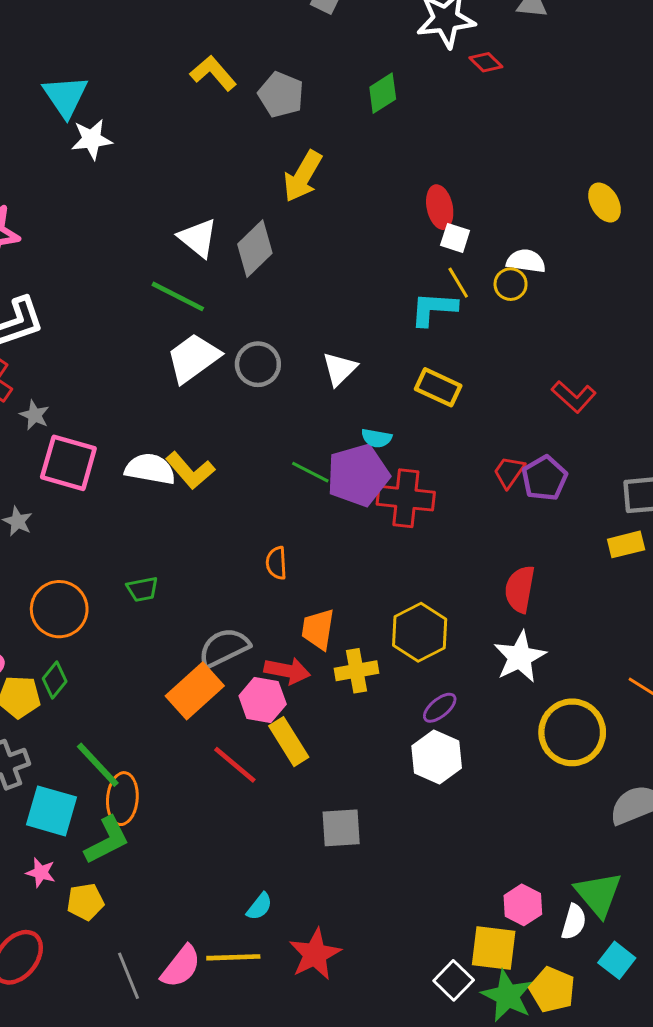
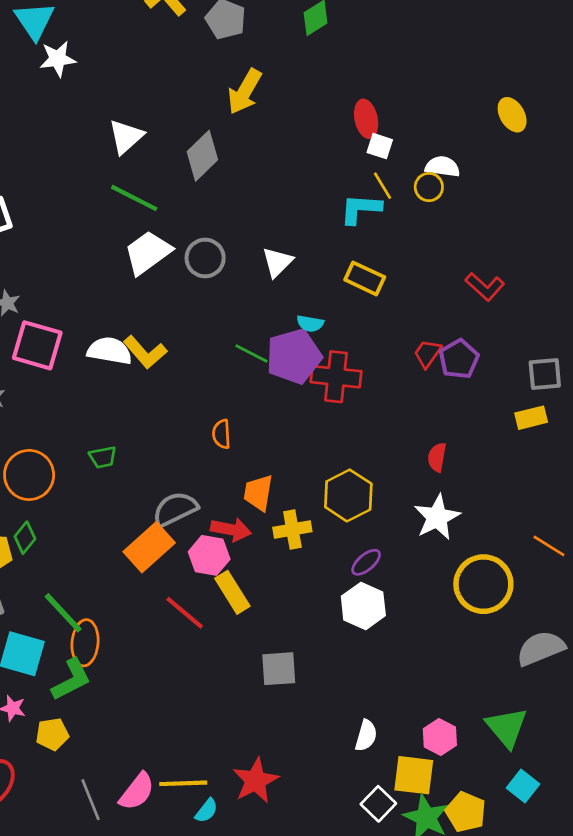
white triangle: (198, 238) -> (126, 137), moved, turned 39
red semicircle: (520, 589) -> (437, 457), size x0.7
cyan semicircle: (259, 906) -> (206, 811), moved
white semicircle: (574, 922) -> (366, 736), moved

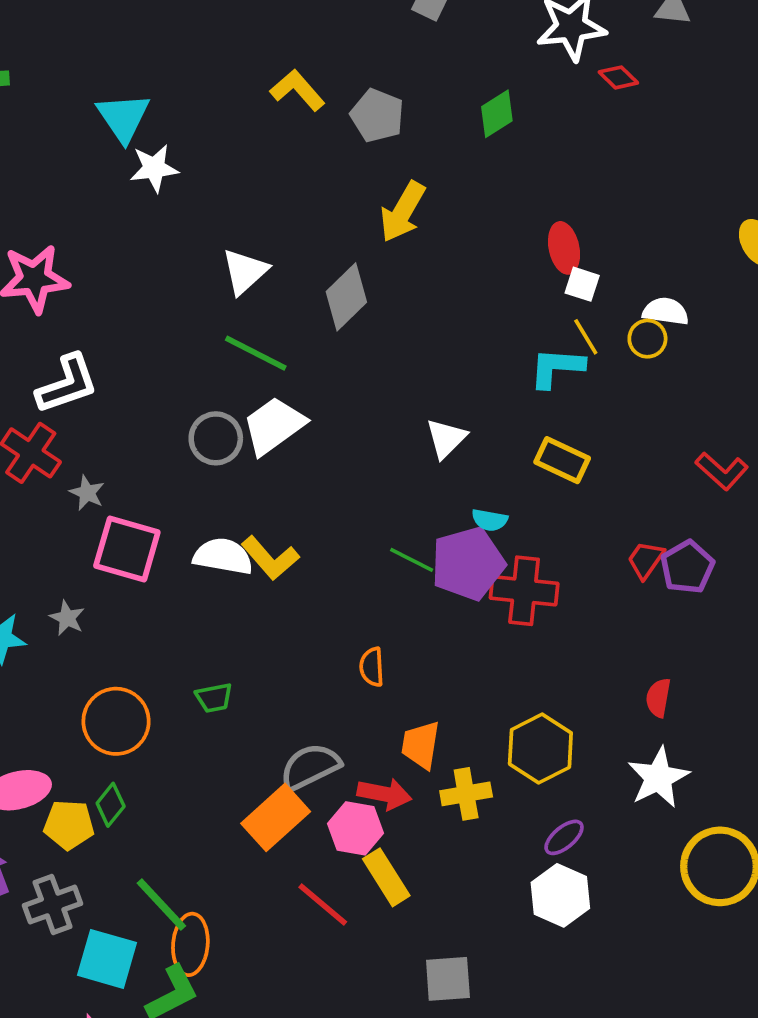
gray circle: (205, 258) -> (216, 438), moved

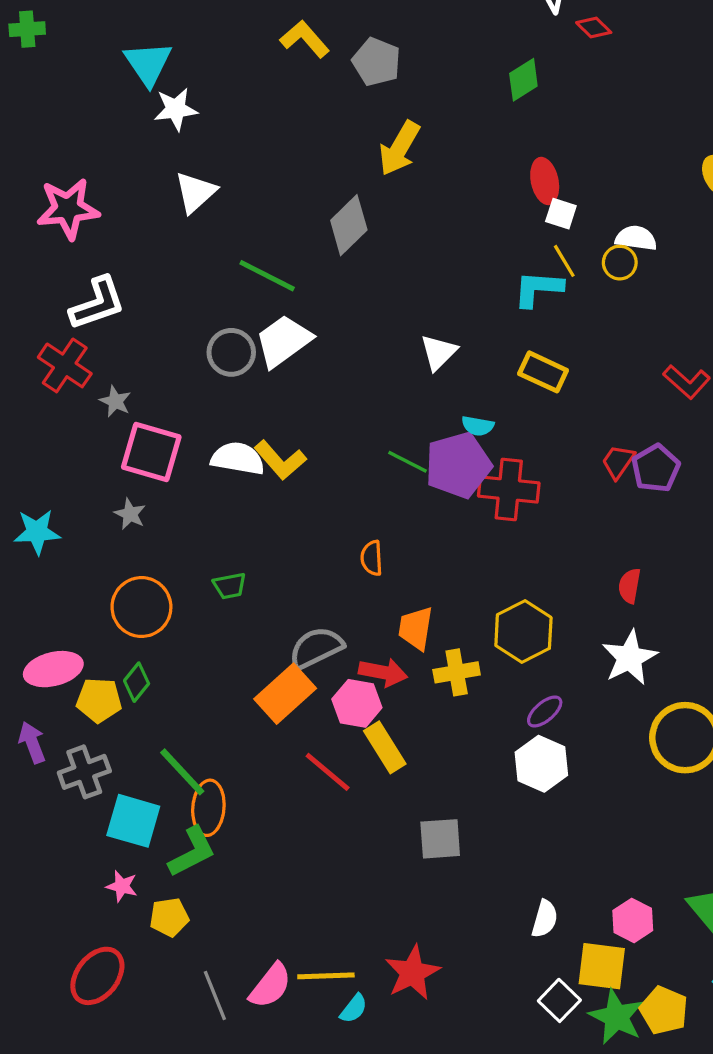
green diamond: (497, 114) -> (523, 80), moved
white triangle: (245, 272) -> (195, 192), moved
gray star: (67, 618) -> (130, 514), moved

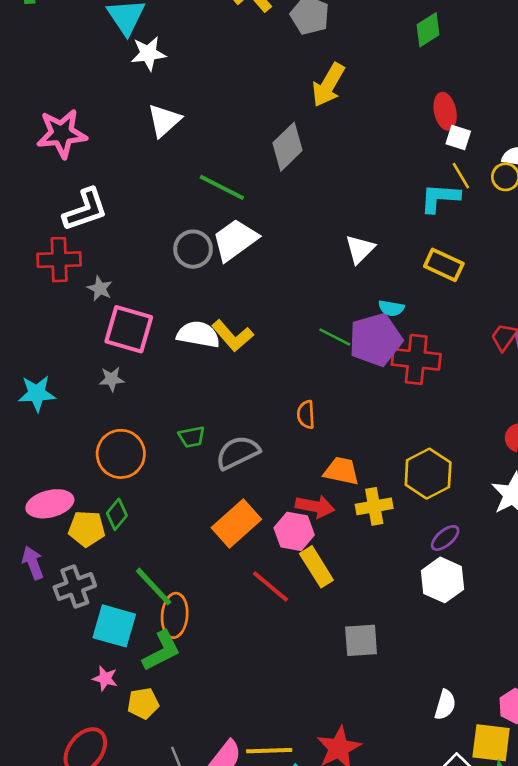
red cross: (65, 365) -> (59, 260), turned -36
gray star: (130, 514) -> (112, 379), turned -30
orange trapezoid: (416, 628) -> (341, 471), turned 93
gray semicircle: (316, 648) -> (238, 453), moved

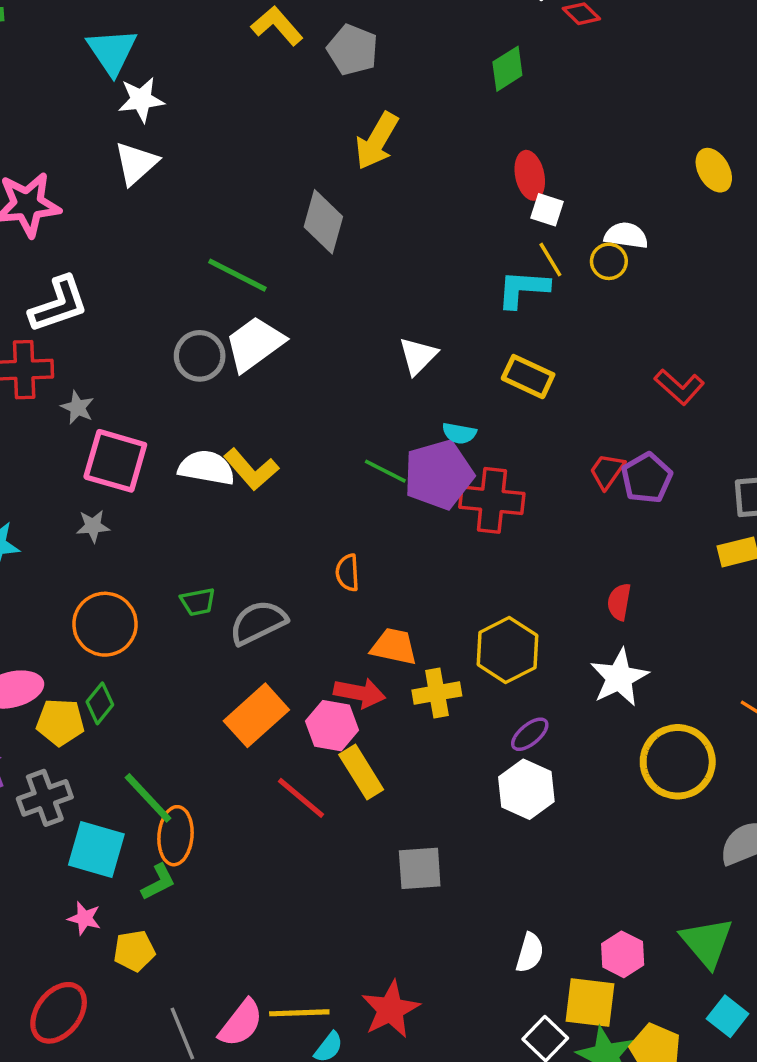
white triangle: (164, 120) -> (136, 163), moved
gray diamond: (288, 147) -> (323, 222), turned -30
green L-shape: (161, 651) -> (158, 882), size x0.7

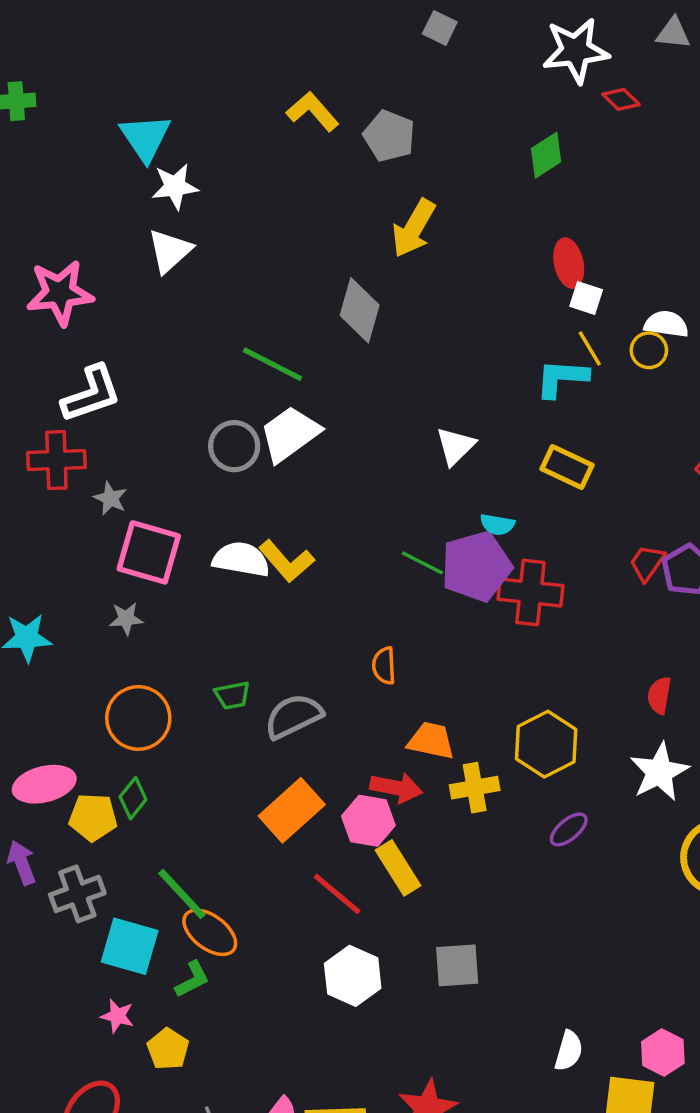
white hexagon: (526, 789) -> (353, 976), moved
orange ellipse: (176, 836) -> (210, 932), turned -58
yellow pentagon: (134, 951) -> (168, 1049), turned -30

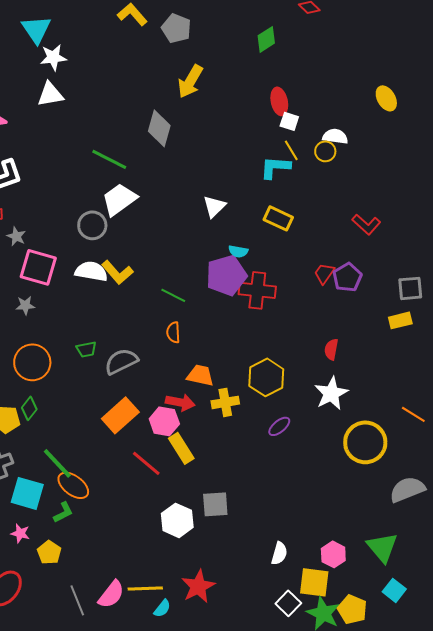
white triangle: (170, 251) -> (50, 94), turned 32
gray circle: (234, 446) -> (92, 225), moved
green line: (422, 563) -> (173, 295), moved
white hexagon: (353, 976) -> (177, 520), moved

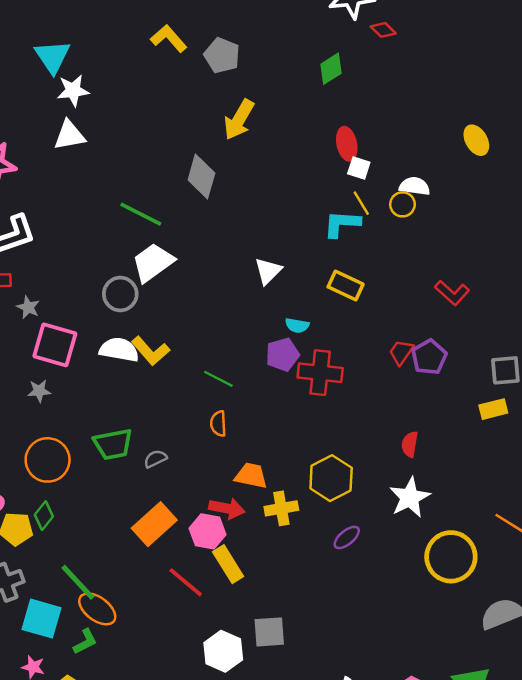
purple pentagon: (226, 275) -> (283, 355), size x0.7
green trapezoid: (86, 349) -> (113, 444), size x1.6
gray semicircle: (121, 361) -> (155, 459), size x0.6

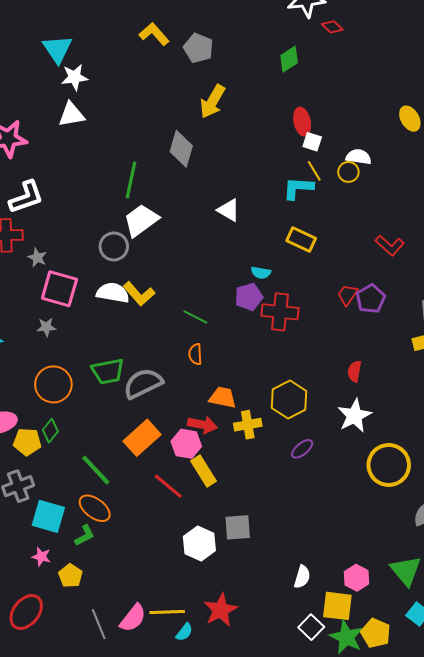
green line: (141, 214) -> (131, 180), turned 75
white triangle: (268, 271) -> (229, 210), moved, turned -45
gray semicircle: (155, 459) -> (143, 383), size x2.0
green line: (78, 582) -> (96, 470), moved

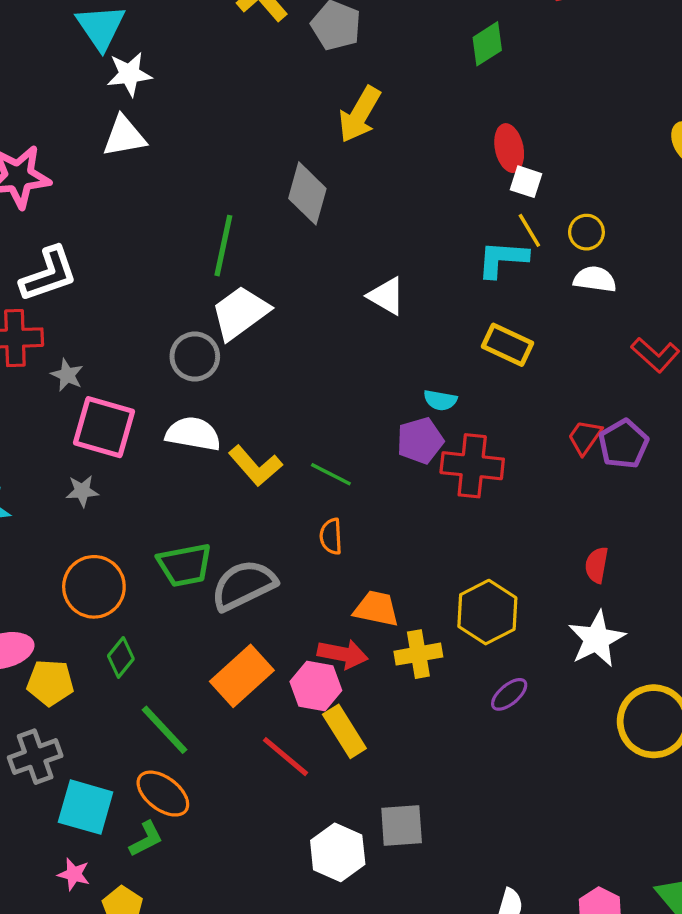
white semicircle: (359, 157) -> (595, 279), moved
yellow L-shape: (139, 294) -> (255, 466), moved
green diamond: (50, 431) -> (121, 657), moved

